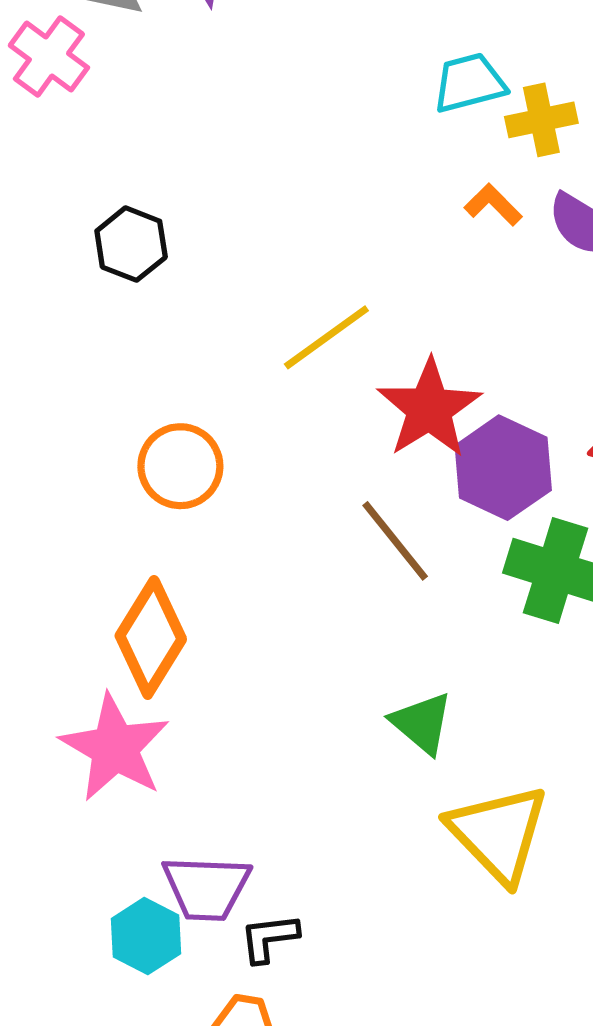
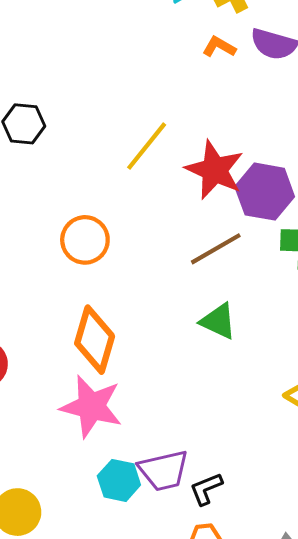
brown line: (395, 541) -> (216, 249), turned -66
green triangle: (422, 723) -> (218, 321), moved
cyan hexagon: (146, 936) -> (119, 480), moved

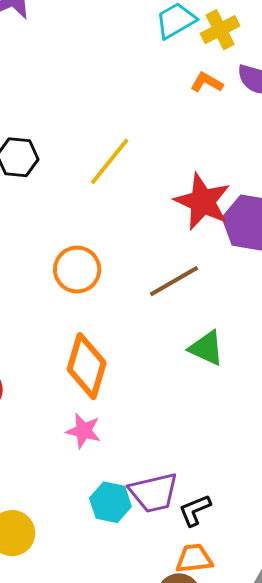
yellow line: (147, 146) -> (110, 161), moved
brown line: (216, 249) -> (174, 281), moved
pink star: (91, 406) -> (84, 431), size x0.6

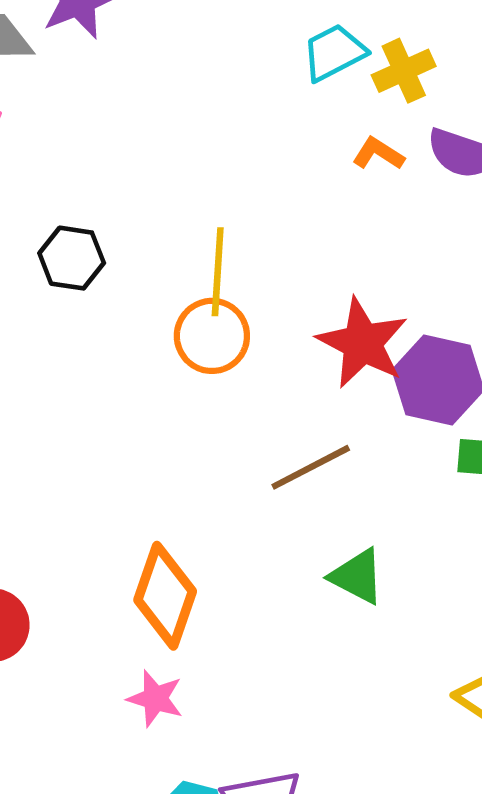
yellow line: (110, 161) -> (218, 272), turned -38
orange circle: (77, 270) -> (212, 336), moved

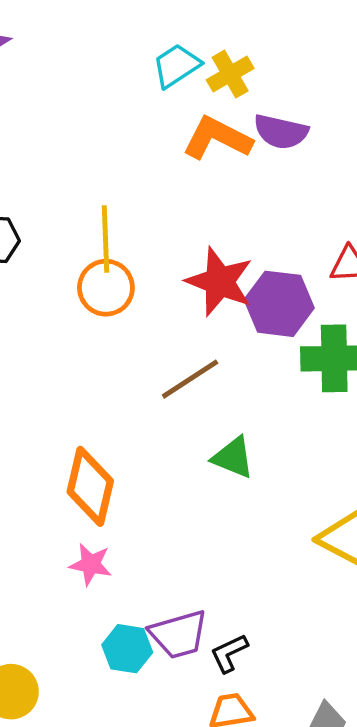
orange L-shape: (378, 154) -> (217, 138), size x1.8

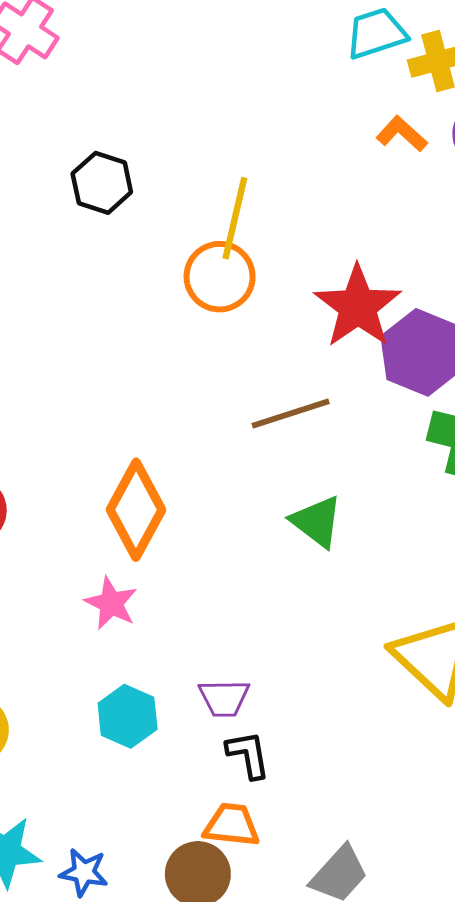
orange L-shape: (217, 138) -> (402, 134), size x0.6
purple trapezoid: (179, 634) -> (224, 698), moved, size x0.7
black L-shape: (229, 653) -> (248, 755), turned 90

